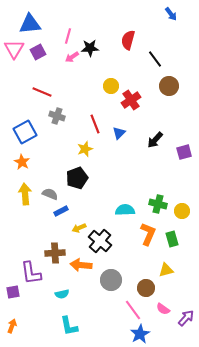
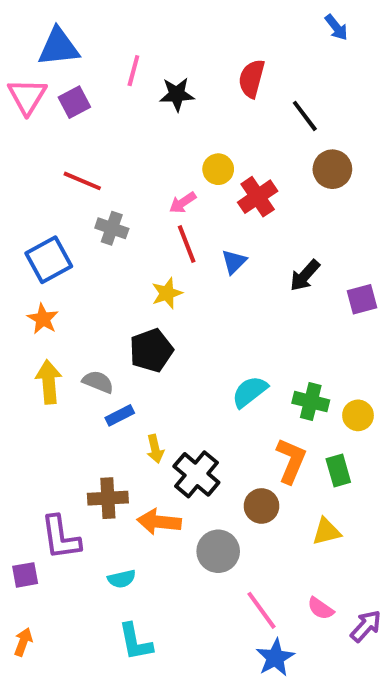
pink arrow: (72, 57) -> (183, 203), moved
cyan semicircle: (125, 210) -> (250, 392), moved, turned -36
yellow arrow: (79, 228) -> (155, 449), turned -80
brown circle: (146, 288) -> (261, 506), moved

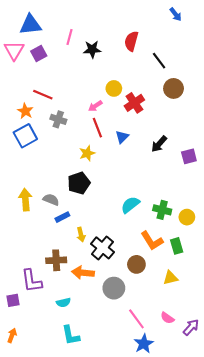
orange star: (43, 319) -> (25, 111), moved
orange L-shape: (291, 461) -> (152, 241), turned 125

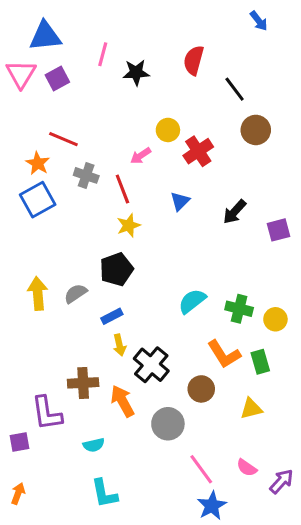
red line: (97, 128) -> (122, 189), moved
gray semicircle: (51, 200) -> (76, 294), turned -56
blue rectangle: (62, 217) -> (112, 316), moved
orange arrow: (83, 273) -> (122, 401), turned 55

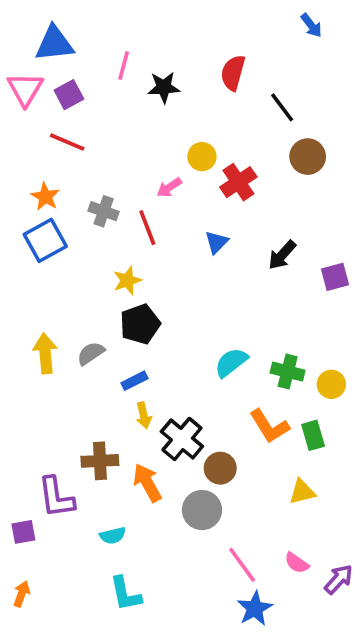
red line: (63, 139) -> (67, 142), moved
yellow star: (129, 225) -> (127, 280), moved
brown circle: (201, 389) -> (220, 468), moved

